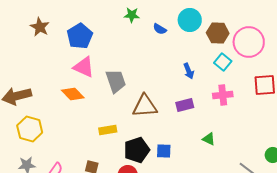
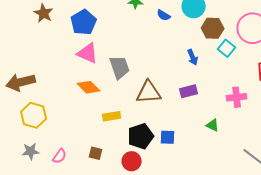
brown hexagon: (218, 33) -> (213, 28), moved
orange diamond: (73, 94) -> (89, 87), moved
pink cross: (223, 95) -> (237, 97), moved

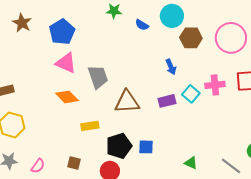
cyan square: (227, 48) -> (191, 94), moved
pink cross: (237, 97) -> (215, 85), moved
green triangle: (213, 125) -> (191, 163), moved

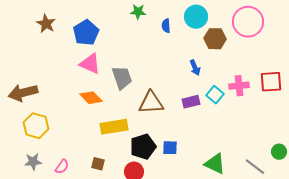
blue semicircle: (142, 25) -> (166, 26), turned 56
pink circle: (231, 38) -> (248, 22), moved
yellow rectangle: (90, 126) -> (114, 127), size x1.5
green triangle: (191, 163) -> (215, 164), size x1.6

